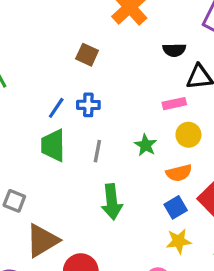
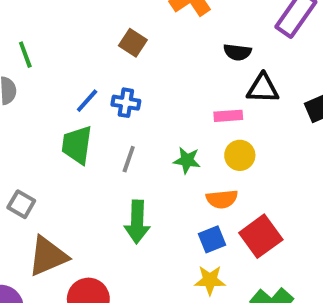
green star: (146, 145) -> (187, 160), turned -30

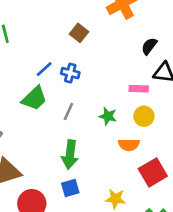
black semicircle: (237, 52) -> (149, 46), turned 114
green trapezoid: (77, 145) -> (34, 98), turned -148
blue square: (212, 239) -> (70, 188), moved

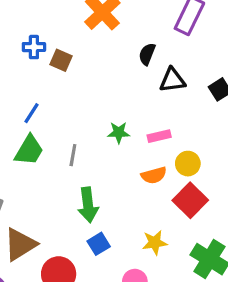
blue cross: (70, 73) -> (34, 47), moved
pink rectangle: (139, 89) -> (159, 136), moved
green star: (108, 116) -> (119, 133), moved
yellow circle: (144, 116) -> (188, 164), moved

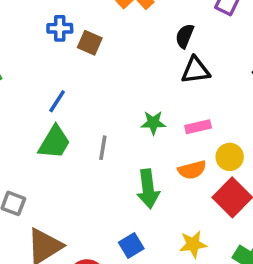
black triangle: (172, 80) -> (195, 70), moved
green arrow: (88, 205) -> (148, 189), moved

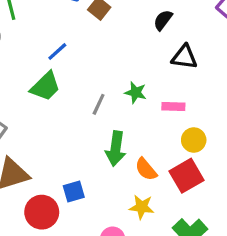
black semicircle: (185, 36) -> (163, 20), moved
gray line: (103, 148) -> (99, 104), moved
orange semicircle: (192, 170) -> (146, 169), moved, turned 50
blue square: (131, 246) -> (74, 192), moved

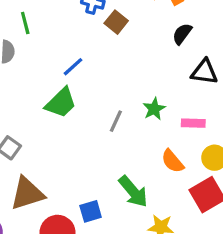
green star: (136, 93) -> (154, 109), turned 30
green arrow: (116, 149) -> (133, 192), moved, turned -48
orange semicircle: (146, 169) -> (173, 161), moved

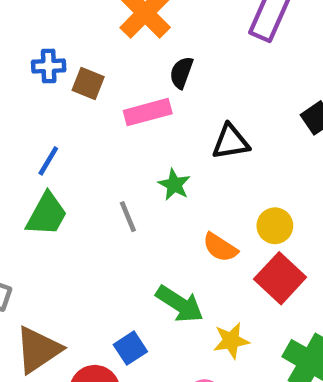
black triangle: (204, 72) -> (231, 142), moved
gray line: (116, 121) -> (128, 217), turned -30
pink rectangle: (193, 123) -> (148, 112), moved, size x1.4

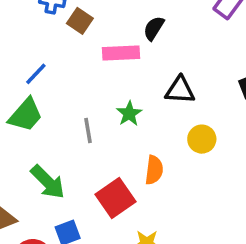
yellow circle: (275, 226) -> (202, 139), moved
orange semicircle: (220, 247) -> (154, 170), turned -128
red square: (280, 278) -> (116, 198), moved
green arrow: (180, 304) -> (48, 182), moved

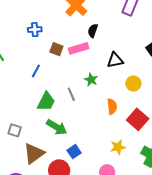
brown square: (80, 21) -> (56, 49), moved
green trapezoid: (26, 115) -> (46, 102), moved
red square: (116, 198) -> (138, 119), moved

